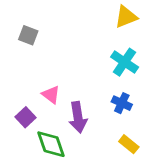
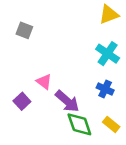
purple arrow: (78, 117) -> (67, 101), turned -40
green diamond: (51, 144) -> (79, 124), moved

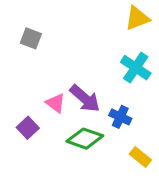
blue cross: (105, 89) -> (120, 117), moved
purple arrow: (67, 101) -> (85, 98), moved
green diamond: (79, 124) -> (85, 139), moved, turned -52

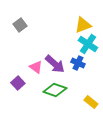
yellow triangle: (137, 18) -> (83, 25), moved
gray square: (31, 38) -> (20, 25), turned 32
blue cross: (120, 117) -> (78, 63), moved

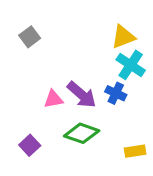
pink triangle: (36, 67) -> (53, 99), turned -48
purple square: (18, 83) -> (30, 145), moved
yellow rectangle: (91, 102) -> (135, 151), turned -48

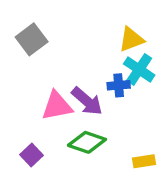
gray square: (30, 37) -> (32, 39), size x1.4
blue cross: (116, 93) -> (119, 85), moved, turned -30
pink triangle: (53, 99) -> (57, 106), size x1.5

